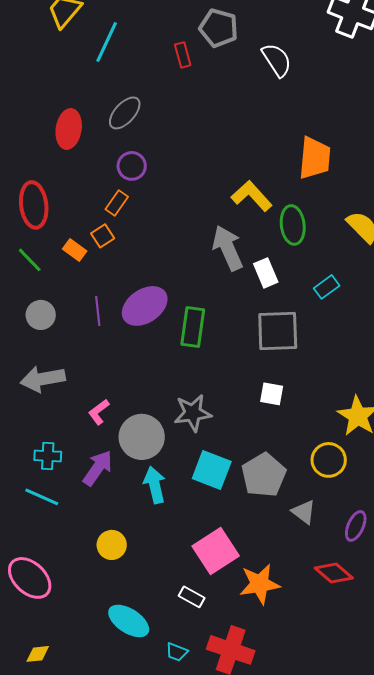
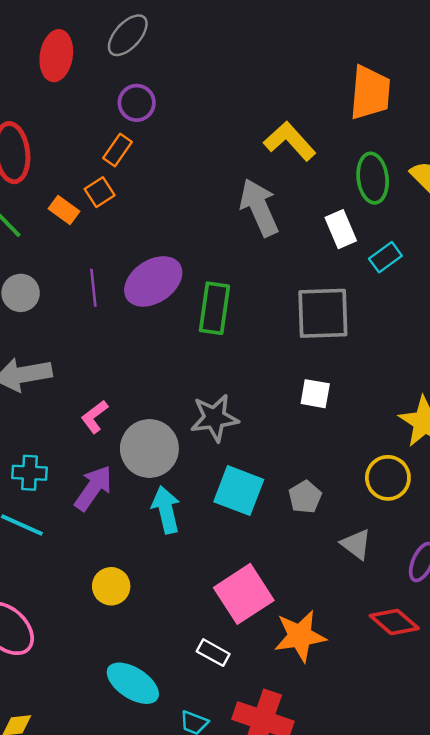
green ellipse: (293, 225) -> (373, 178), moved
white rectangle: (266, 273) -> (341, 229), moved
gray pentagon: (264, 475) -> (305, 497), size x0.6

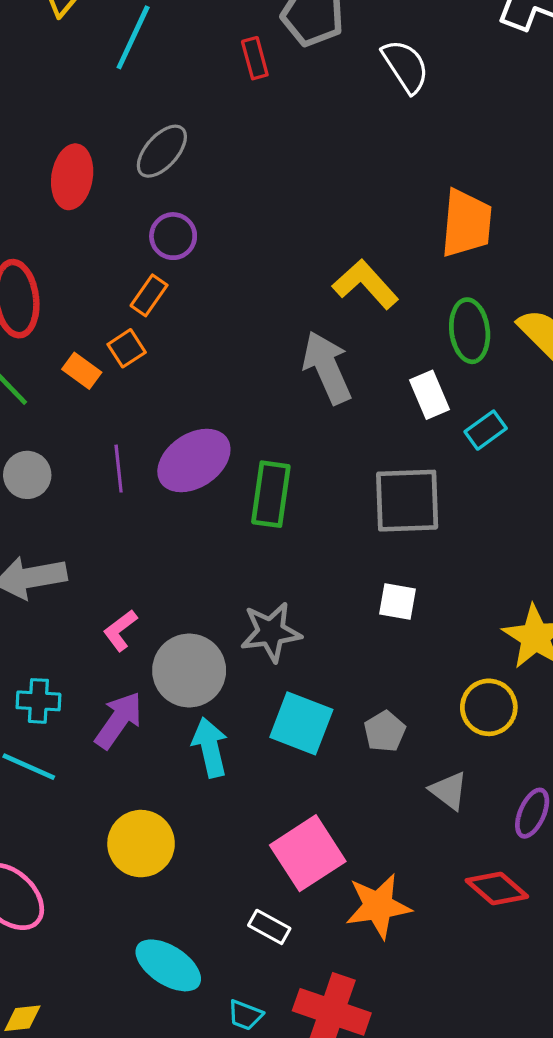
yellow circle: (111, 586) -> (141, 844), size x1.4

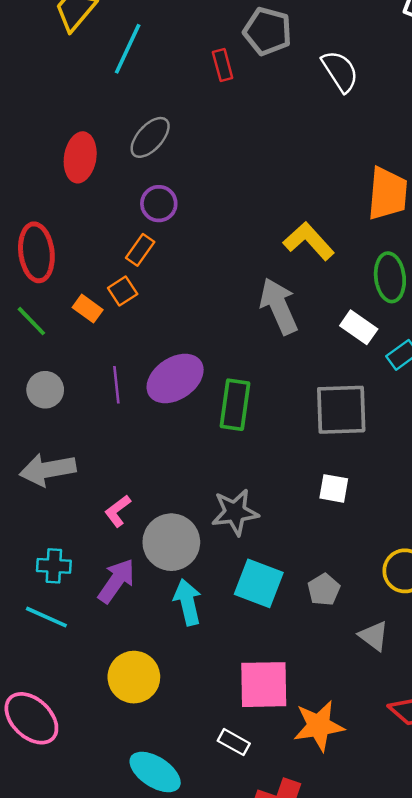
white rectangle: (430, 395) -> (359, 327), turned -32
pink square: (308, 853) -> (264, 685), turned 32

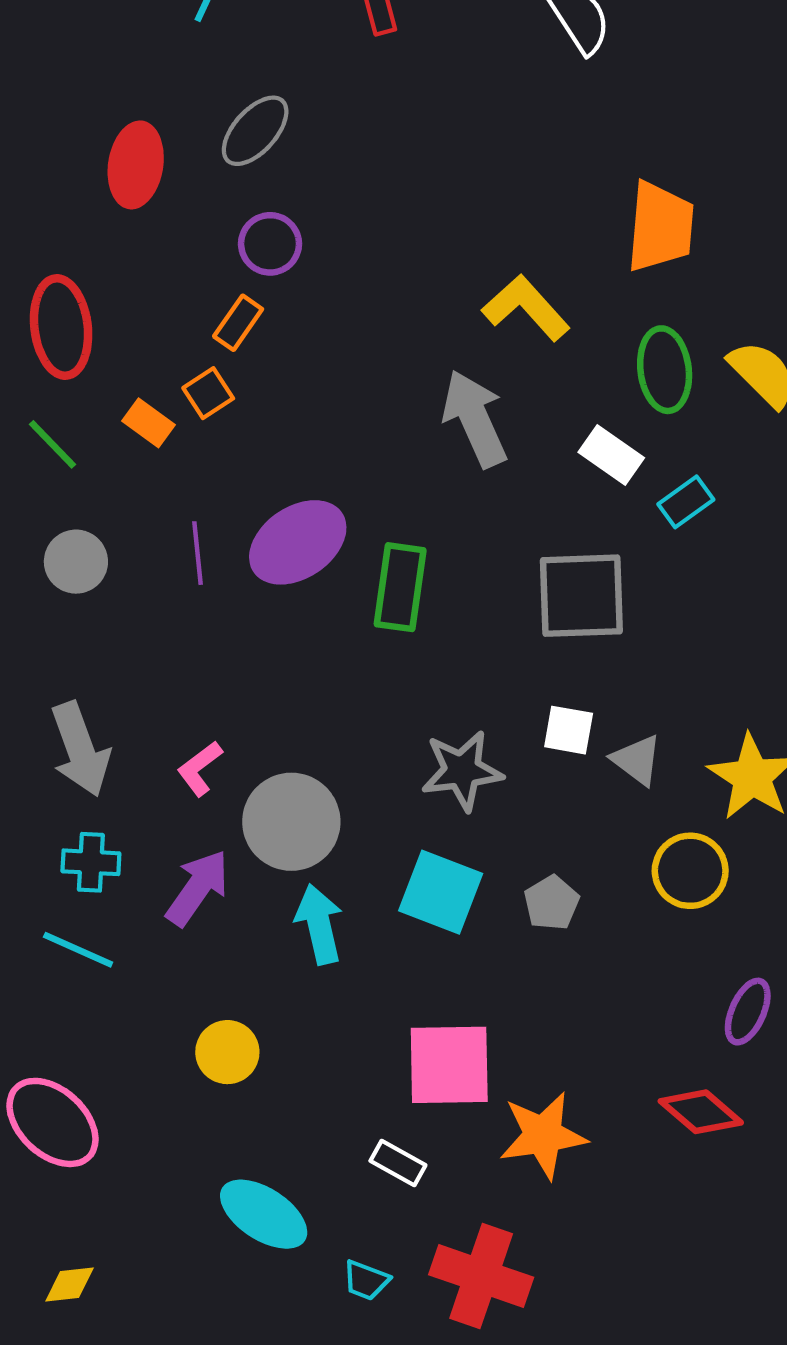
gray arrow: (48, 470) -> (80, 749), moved, turned -100
gray star: (235, 512) -> (462, 771), moved
gray triangle: (374, 636) -> (637, 760), moved
yellow circle: (134, 677) -> (227, 1052), size x0.7

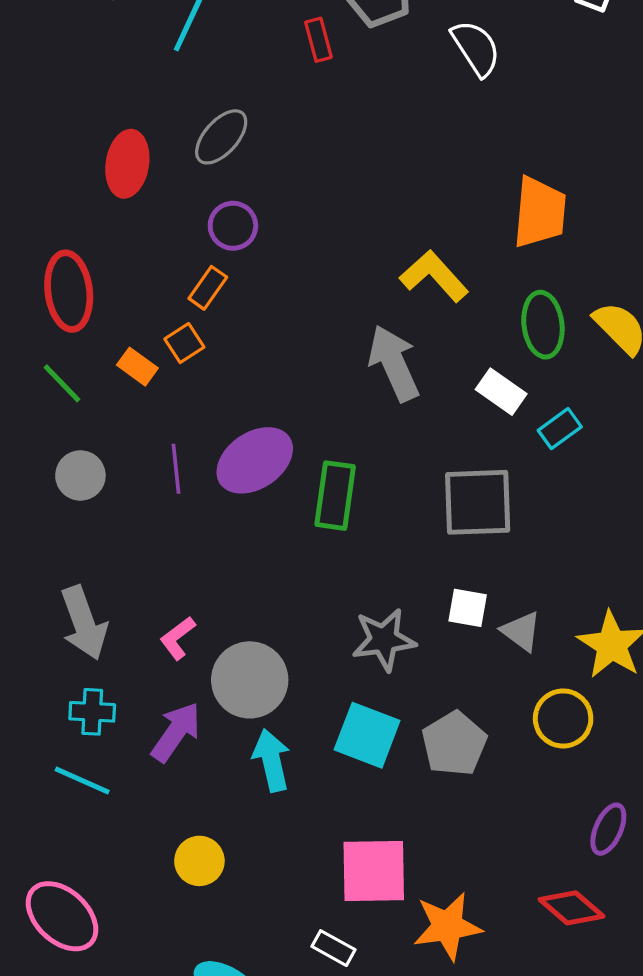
gray pentagon: (552, 903) -> (454, 744), size x1.5

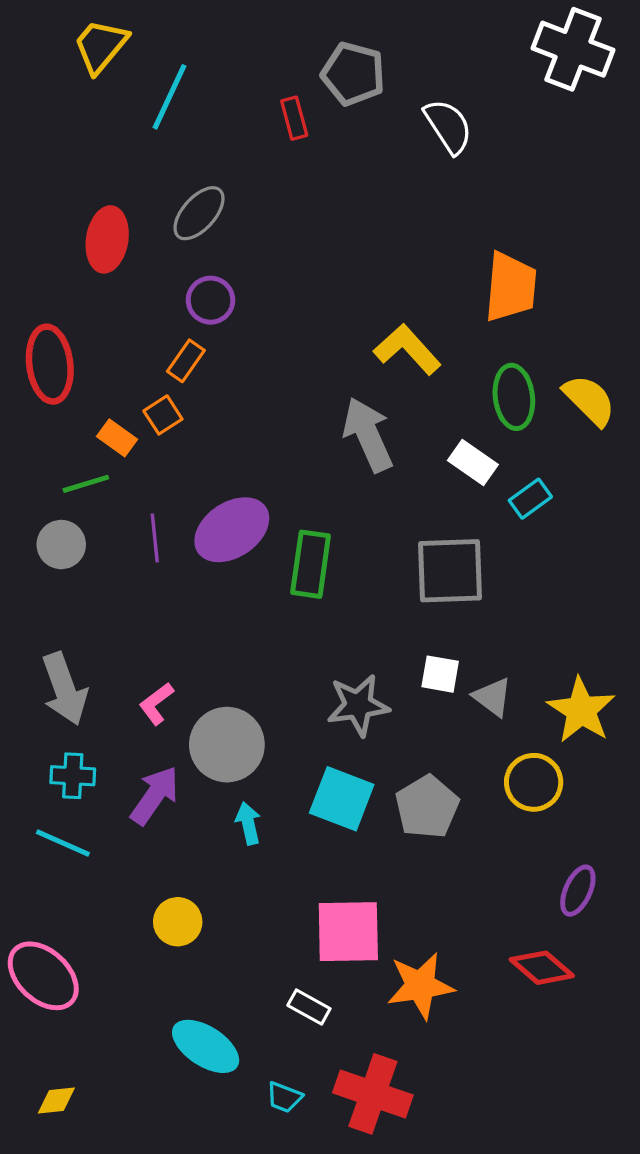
green line: (62, 383) -> (86, 484), moved, turned -63
cyan arrow: (271, 760) -> (248, 823), size x0.7

